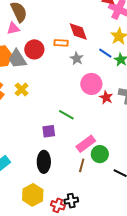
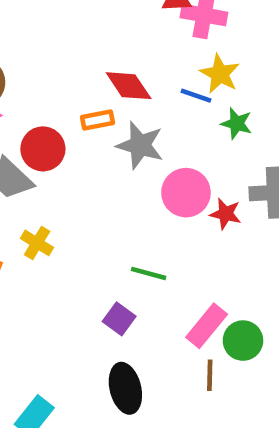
blue line: (105, 53) -> (196, 96), moved
gray star: (77, 58) -> (140, 145), size x1.5
purple square: (49, 131) -> (119, 319), turned -32

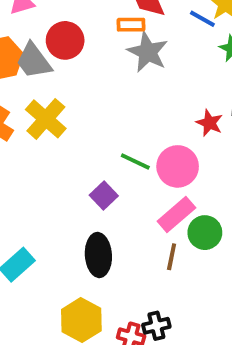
orange rectangle: (98, 120) -> (131, 25), moved
pink circle: (186, 193) -> (178, 166), moved
yellow cross: (37, 243) -> (46, 119), size x1.5

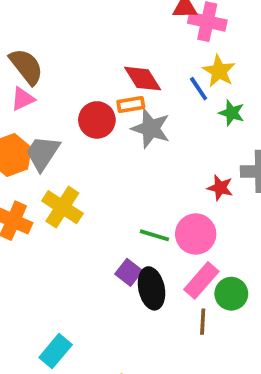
blue line: (202, 19) -> (199, 89), turned 35
red circle: (65, 40) -> (97, 120), moved
gray trapezoid: (34, 61) -> (43, 153), turned 78
black ellipse: (98, 255) -> (152, 288), moved

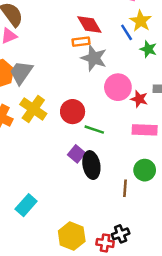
red circle: (97, 120) -> (73, 112), moved
pink circle: (196, 234) -> (118, 87), moved
pink rectangle: (201, 280) -> (145, 130), moved, turned 50

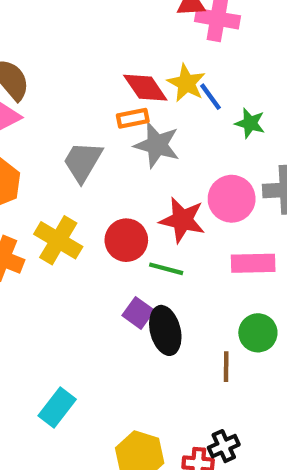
yellow star: (141, 21) -> (186, 83), moved
gray trapezoid: (21, 72) -> (83, 162), moved
pink circle: (118, 87) -> (232, 199), moved
red star: (139, 99) -> (182, 220), moved, size x1.5

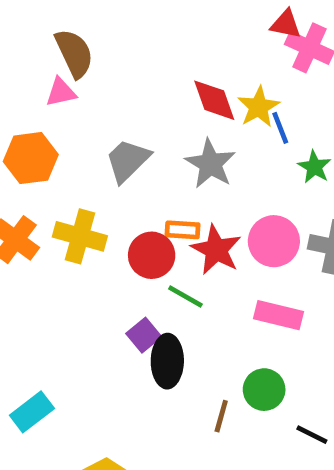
orange rectangle: (133, 118) -> (183, 230), moved
yellow cross: (58, 240) -> (80, 236), turned -30

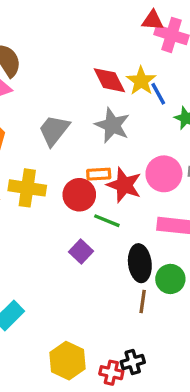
black ellipse: (167, 361) -> (140, 263), moved

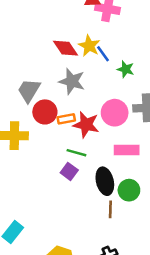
red circle: (79, 195) -> (45, 112), moved
purple square: (81, 252) -> (69, 171), moved

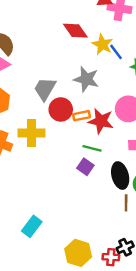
red diamond: (65, 48) -> (75, 31), moved

